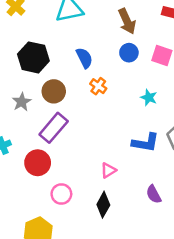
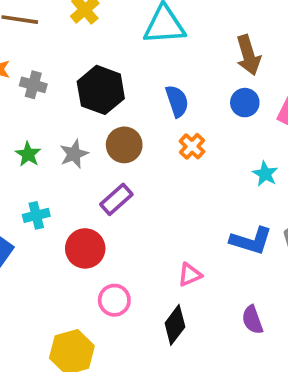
purple rectangle: (54, 128) -> (116, 199), size x0.7

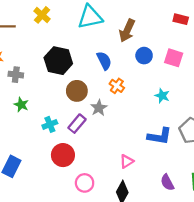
brown arrow: (248, 55) -> (127, 31), moved, turned 50
gray cross: (33, 85) -> (16, 75), moved
gray star: (74, 154) -> (99, 108), moved
cyan cross: (36, 215) -> (50, 124), moved

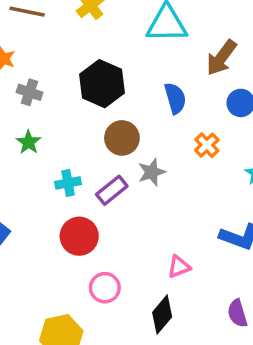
orange cross: (117, 86) -> (207, 145), moved

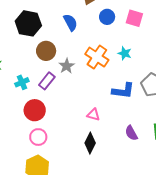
orange cross: (207, 145) -> (97, 57), moved, size x1.6
pink triangle: (179, 267) -> (93, 115), turned 48
pink circle: (105, 288) -> (38, 137), moved

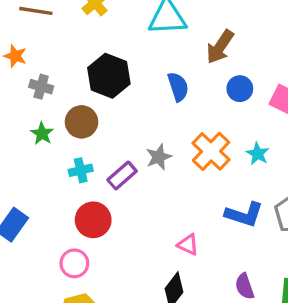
brown circle: (46, 51) -> (82, 122), moved
pink circle: (38, 137) -> (74, 263), moved

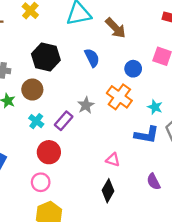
brown arrow: (220, 47) -> (116, 28), turned -70
blue circle: (240, 89) -> (133, 69), moved
cyan star: (258, 154) -> (155, 107), moved
cyan cross: (81, 170) -> (36, 121), turned -32

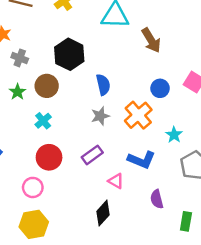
blue semicircle: (92, 58) -> (103, 85), moved
purple rectangle: (64, 121) -> (92, 155), moved
blue L-shape: (147, 135) -> (142, 160), moved
purple semicircle: (154, 182) -> (157, 199), moved

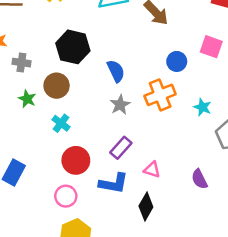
orange cross: (138, 115) -> (160, 95), turned 32
blue L-shape: (142, 160) -> (114, 183), moved

